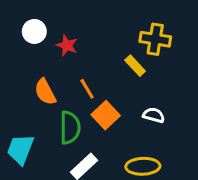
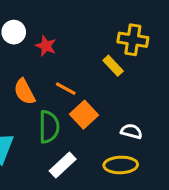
orange line: (87, 89) -> (66, 89), turned -30
white semicircle: (154, 115) -> (131, 131), moved

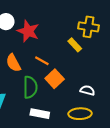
red star: (46, 46) -> (28, 31), size x1.5
white rectangle: (63, 165) -> (40, 114), turned 54

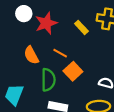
red star: (28, 31) -> (46, 23), turned 30
yellow rectangle: (75, 45) -> (81, 27), moved

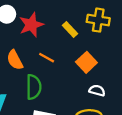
orange square: (73, 71) -> (86, 62), moved

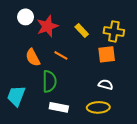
yellow cross: (98, 20) -> (114, 31), moved
orange square: (86, 62) -> (107, 54), moved, turned 36

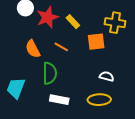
yellow rectangle: (82, 30) -> (73, 22), moved
orange square: (107, 54) -> (96, 42), moved

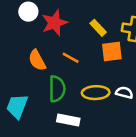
yellow rectangle: (73, 22) -> (98, 28), moved
yellow ellipse: (99, 100) -> (96, 93), moved

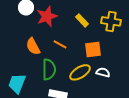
orange square: (112, 51) -> (93, 49), moved
yellow ellipse: (96, 93) -> (80, 72), turned -30

